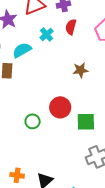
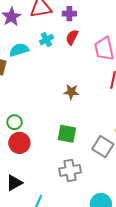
brown star: (80, 70) -> (71, 92), moved
red circle: (60, 107) -> (19, 143), moved

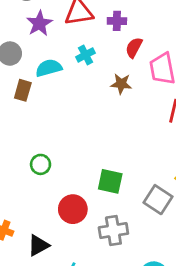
red semicircle: (72, 37) -> (134, 48), moved
brown star: (71, 92) -> (121, 84), moved
red circle: (19, 143) -> (73, 209), moved

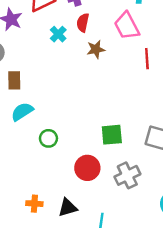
red semicircle: (134, 48) -> (83, 23), moved
cyan semicircle: (49, 68) -> (22, 112), moved
black triangle: (38, 245) -> (68, 207), turned 30

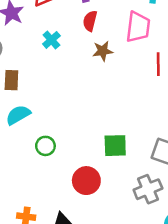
pink trapezoid: (127, 26) -> (138, 27), turned -148
cyan cross: (58, 34) -> (51, 40), moved
gray cross: (127, 175) -> (148, 189), moved

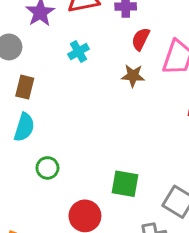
red semicircle: (90, 21) -> (141, 39), moved
cyan semicircle: (18, 115) -> (24, 127), turned 125

